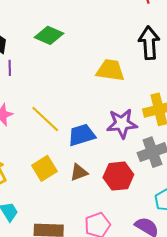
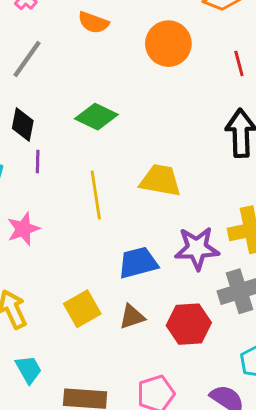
yellow trapezoid: (110, 70) -> (160, 180), moved
yellow line: (45, 119) -> (96, 195), moved, turned 36

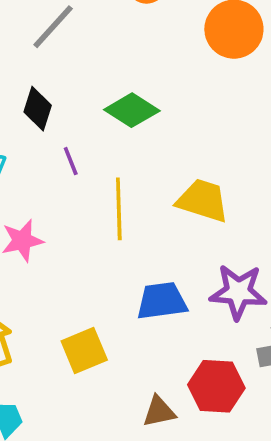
purple line: (38, 161) -> (71, 161), moved, turned -30
brown triangle: (132, 317) -> (159, 412), moved

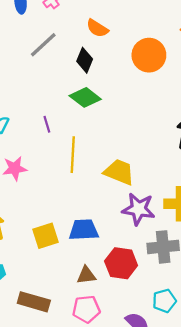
black diamond: (38, 109) -> (85, 60), moved
yellow trapezoid: (203, 201) -> (119, 172), moved
blue trapezoid: (162, 301) -> (84, 230), moved

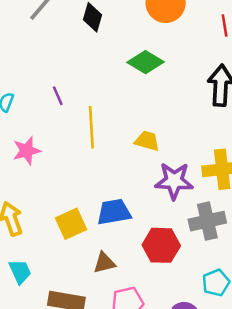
green diamond: (85, 97) -> (146, 62), moved
yellow trapezoid: (119, 172) -> (147, 141), size x0.7
brown triangle: (86, 275) -> (104, 263), moved

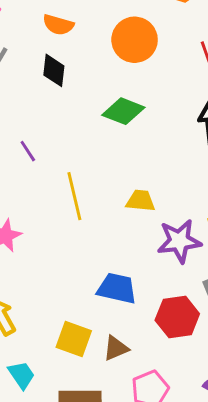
purple line: (58, 96) -> (28, 151), moved
blue trapezoid: (114, 212) -> (117, 288), turned 32
yellow square: (71, 224) -> (74, 339), moved, turned -36

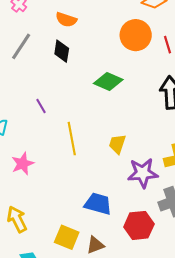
orange circle: (135, 40) -> (136, 35), moved
yellow trapezoid: (141, 201) -> (117, 144), turned -80

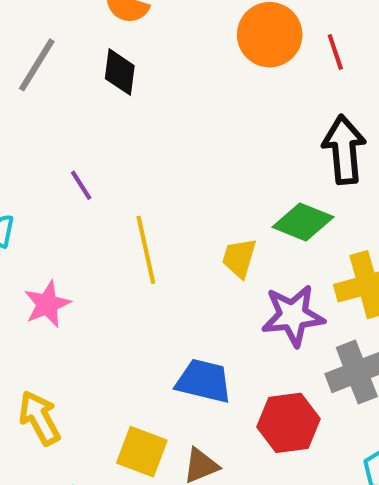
green diamond: (108, 81) -> (303, 222), moved

